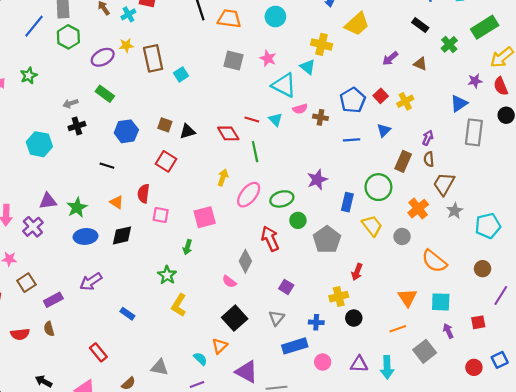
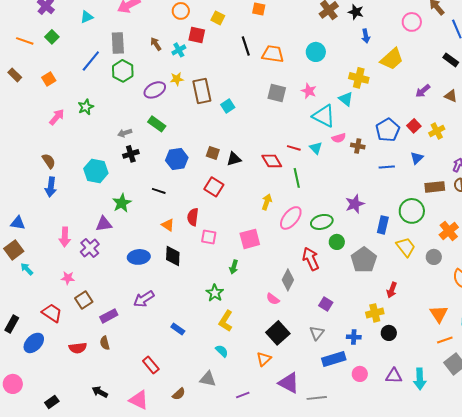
brown rectangle: (403, 161) -> (435, 187), turned 60
green star: (77, 208) -> (122, 203), moved
black diamond: (122, 235) -> (173, 256), turned -75
orange line: (398, 329) -> (445, 340), moved
cyan semicircle: (200, 359) -> (222, 351), moved

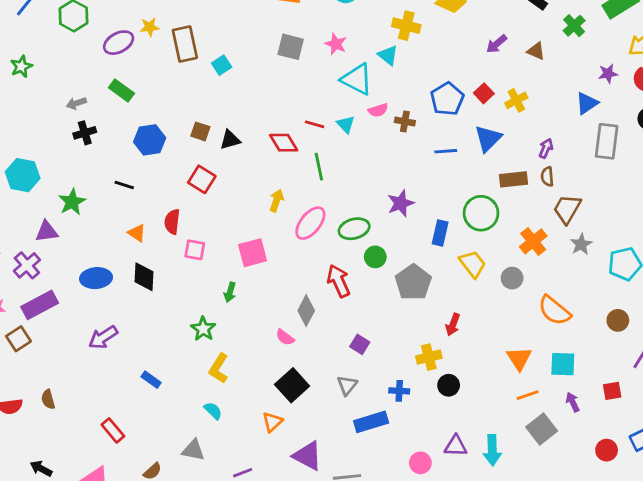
blue triangle: (417, 158) -> (488, 138), size x1.5
cyan hexagon: (96, 171) -> (23, 175), moved
purple rectangle: (109, 316) -> (40, 305), moved, size x1.4
pink circle: (360, 374) -> (420, 463), moved

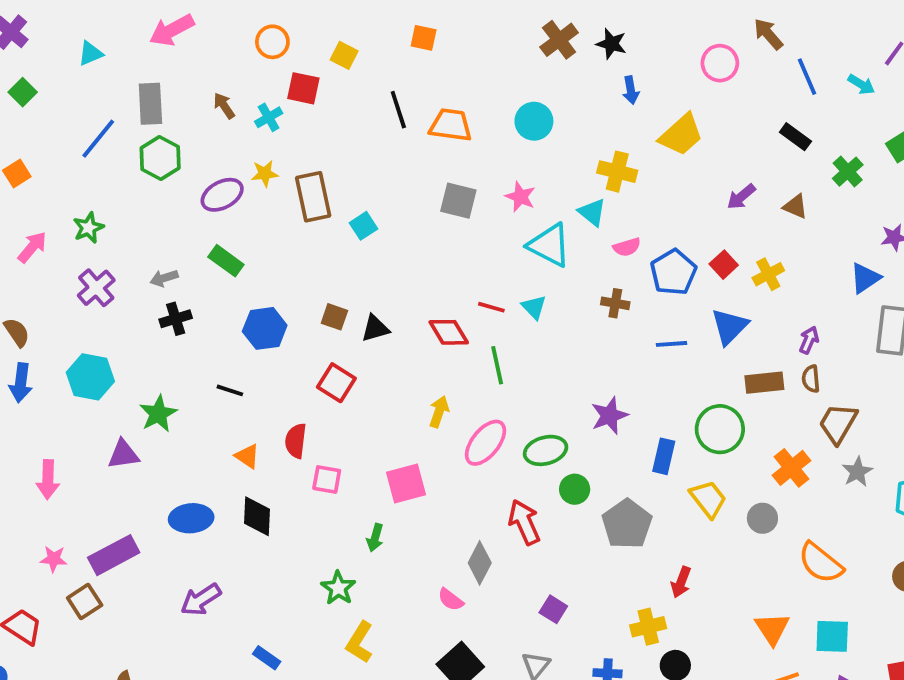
pink semicircle: (378, 110) -> (627, 247), moved
purple cross: (27, 265) -> (96, 288), moved

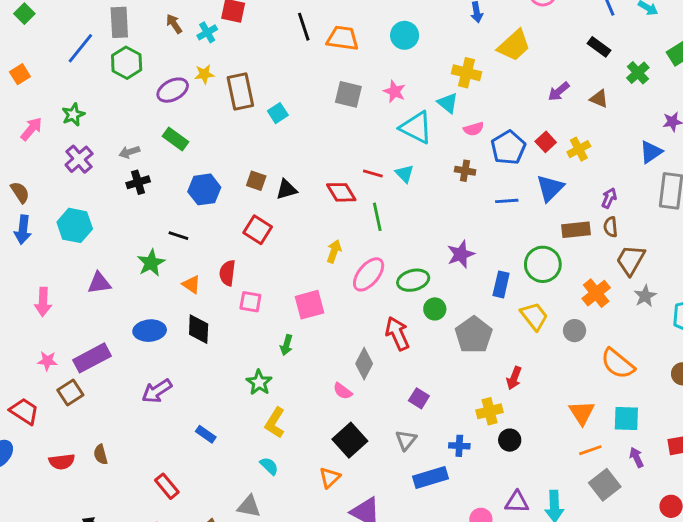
green star: (158, 414) -> (151, 263), moved

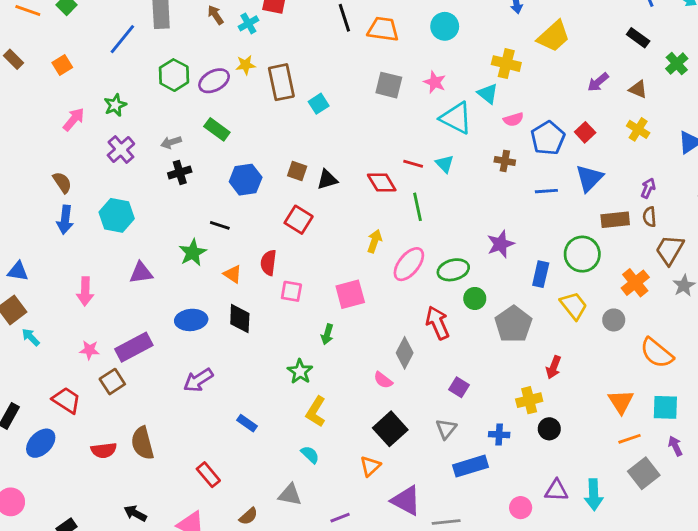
green hexagon: (127, 63) -> (174, 75), moved
yellow cross: (579, 149) -> (638, 129), moved, turned -30
brown semicircle: (101, 454) -> (142, 443), size x1.6

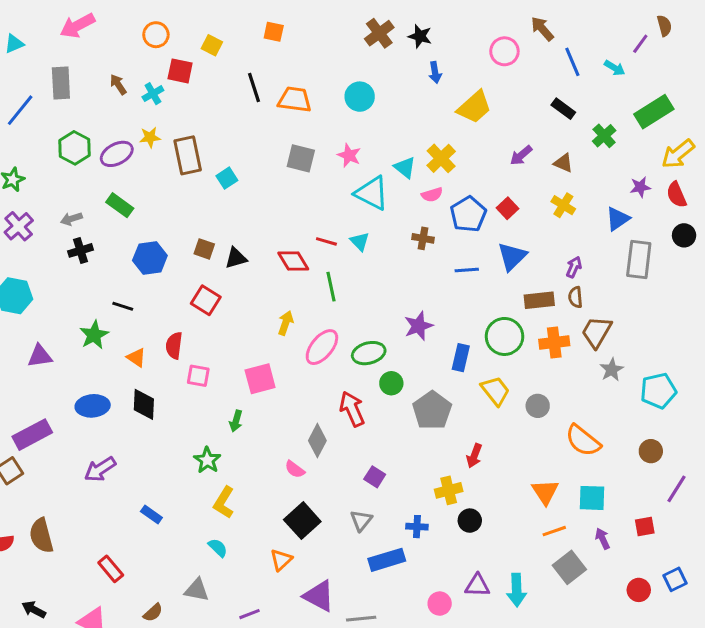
yellow cross: (506, 64) -> (441, 158), moved, turned 32
orange cross: (635, 283) -> (554, 343), moved, turned 32

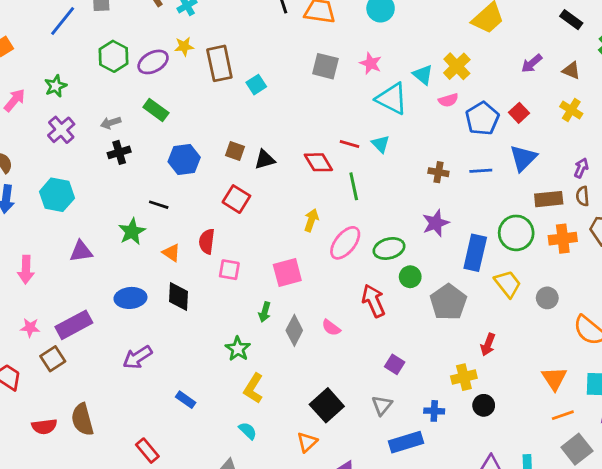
brown cross: (423, 238) -> (438, 172), moved
blue rectangle: (461, 358) -> (475, 253), size x1.4
gray diamond: (317, 441) -> (294, 330), moved
pink semicircle: (295, 469) -> (331, 328), moved

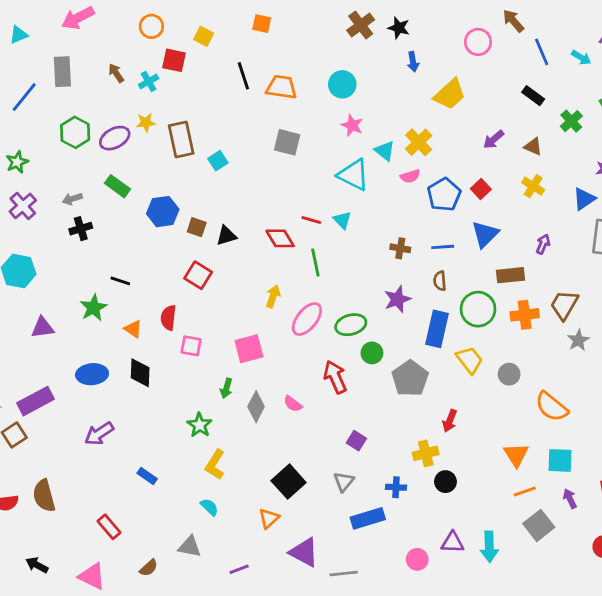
pink star: (371, 63) -> (352, 125), moved
blue hexagon: (184, 159) -> (163, 212), moved
brown semicircle: (583, 196) -> (440, 281), moved

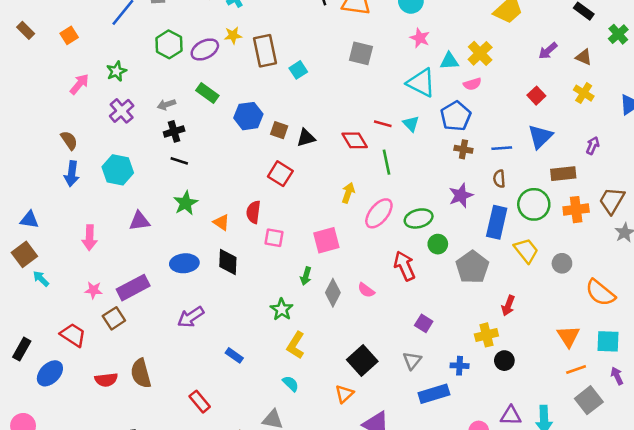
cyan triangle: (385, 151) -> (449, 61), turned -42
blue pentagon: (444, 195) -> (456, 116), moved
black line: (120, 281) -> (179, 161), moved

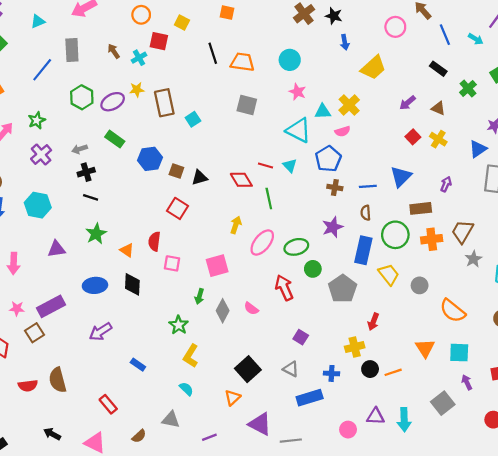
red square: (536, 96) -> (413, 137), moved
gray triangle: (412, 361) -> (291, 369), turned -42
orange line: (576, 370) -> (393, 372), moved

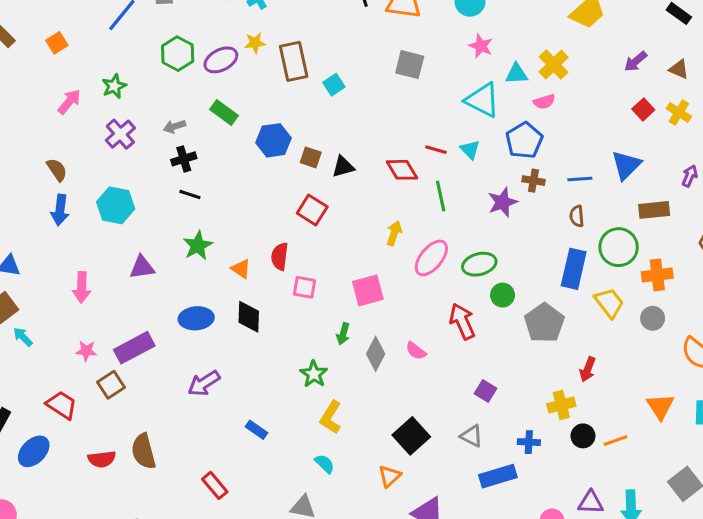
purple star: (333, 227) -> (503, 202), moved
orange cross: (432, 239) -> (657, 275), moved

